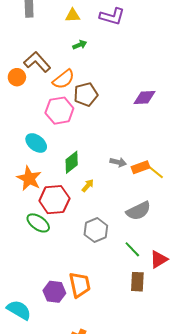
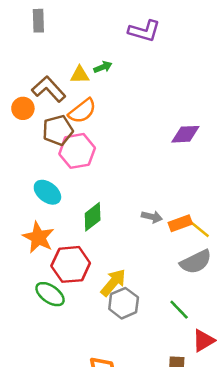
yellow triangle: (73, 15) -> (80, 75), moved
brown pentagon: (86, 94) -> (58, 130), moved
yellow arrow: (88, 185) -> (113, 283), moved, size x1.6
gray semicircle: (138, 211) -> (196, 262), moved
green line: (132, 249) -> (179, 310), moved

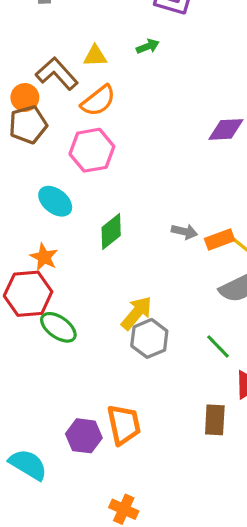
green arrow: (103, 67) -> (148, 46), moved
brown pentagon: (58, 130) -> (28, 125), moved
orange star: (38, 237) -> (44, 257), size x0.7
red hexagon: (71, 264) -> (28, 294), moved

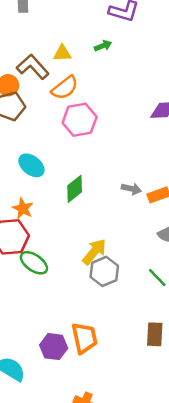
pink hexagon: (92, 150) -> (80, 120), moved

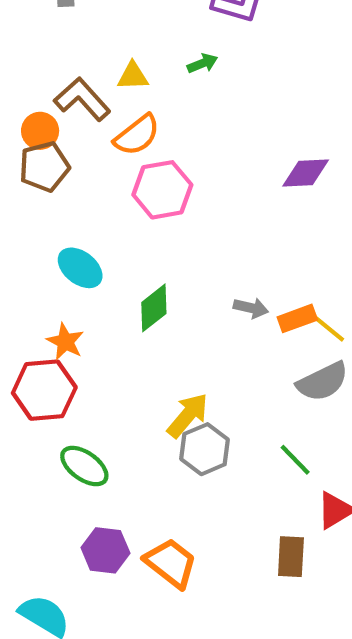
green ellipse: (34, 263) -> (84, 466), moved
orange trapezoid: (84, 338) -> (171, 563), turned -40
purple hexagon: (54, 347) -> (105, 550), moved

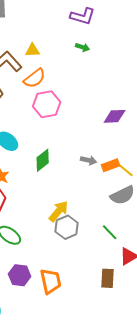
green arrow: (202, 63) -> (83, 47), moved, turned 40
purple diamond: (306, 173) -> (115, 116), moved
orange trapezoid: (171, 563) -> (51, 281), turned 40

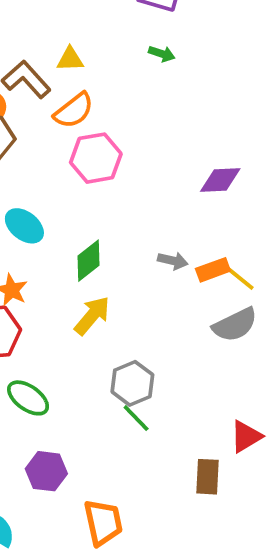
yellow arrow: (59, 211) -> (92, 316), moved
green line: (110, 232) -> (136, 418), moved
orange trapezoid: (51, 281) -> (103, 522), moved

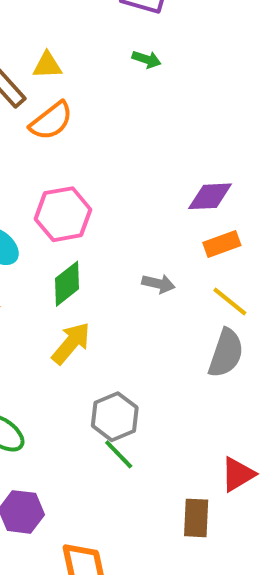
pink hexagon: (96, 158) -> (63, 214), moved
orange rectangle: (213, 270) -> (222, 244), moved
gray semicircle: (235, 325) -> (226, 353), turned -45

